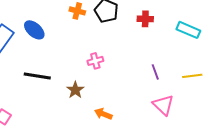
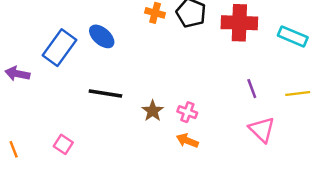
red cross: (145, 19) -> (239, 23), size x1.8
pink cross: (95, 61) -> (187, 112), moved, turned 35

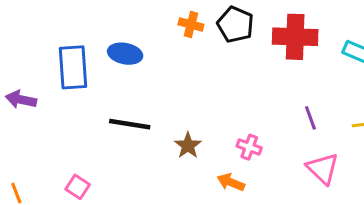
blue ellipse: (102, 36) -> (125, 54), turned -30
blue rectangle: (60, 48) -> (73, 67), turned -40
pink cross: (187, 112) -> (249, 147), moved

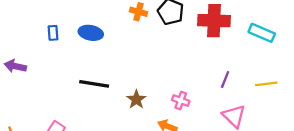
blue rectangle: (73, 67) -> (53, 33), moved, size x0.5
purple line: (310, 118) -> (225, 79), turned 42

